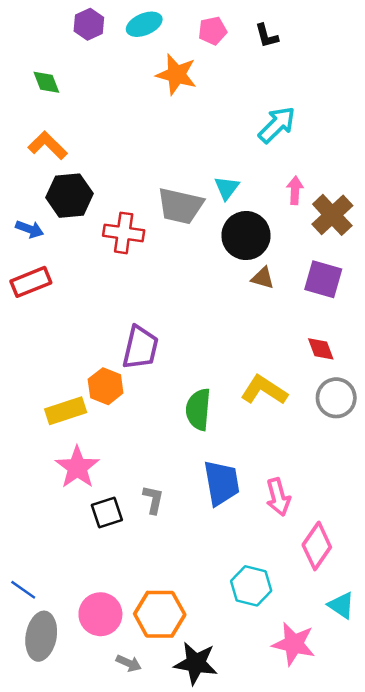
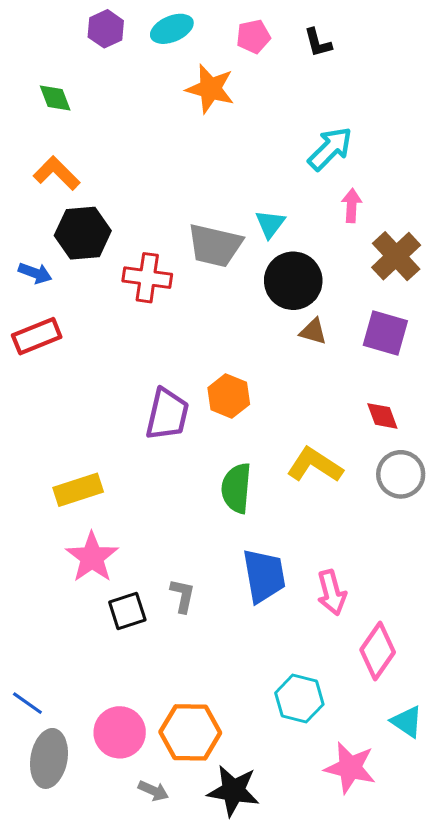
pink arrow: (295, 190) -> (352, 205), moved
orange hexagon: (106, 386) -> (229, 396), moved

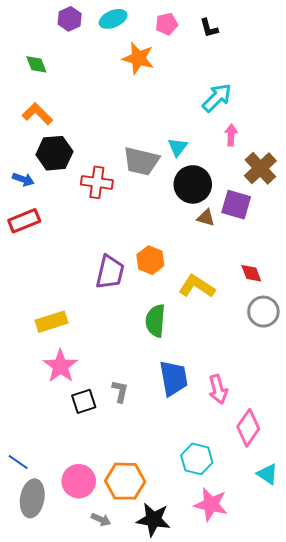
purple square: (385, 333) -> (236, 205), moved
yellow L-shape: (315, 465) -> (197, 286), moved
pink star: (350, 768) -> (211, 504), moved

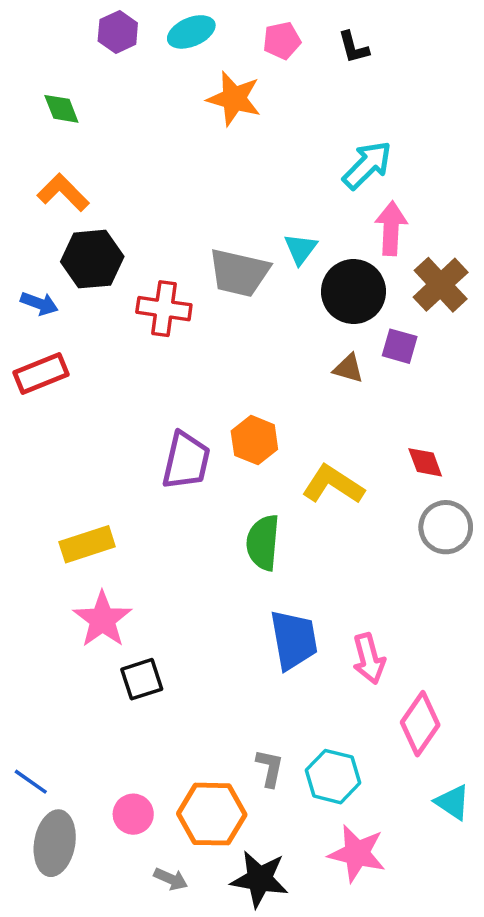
pink arrow: (231, 135) -> (391, 228), size x1.4
black circle: (193, 184) -> (354, 292), moved
purple square: (236, 205) -> (400, 346), size x0.7
gray L-shape: (120, 391) -> (270, 768), moved
pink circle: (79, 481) -> (133, 814), size x0.7

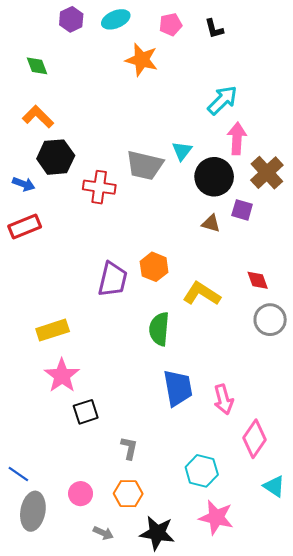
gray L-shape: (270, 768) -> (129, 448), moved
orange hexagon: (212, 814) -> (128, 494), size x0.7

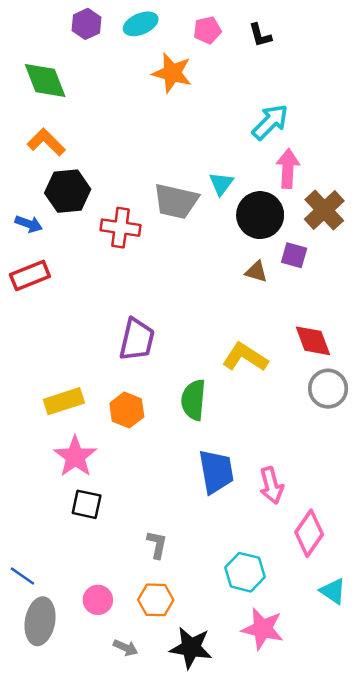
green diamond: (37, 66) -> (45, 80), size x1.6
orange hexagon: (154, 267) -> (127, 410), moved
red diamond: (258, 280) -> (313, 341), size x1.4
black square: (86, 412) -> (87, 504), moved, turned 30

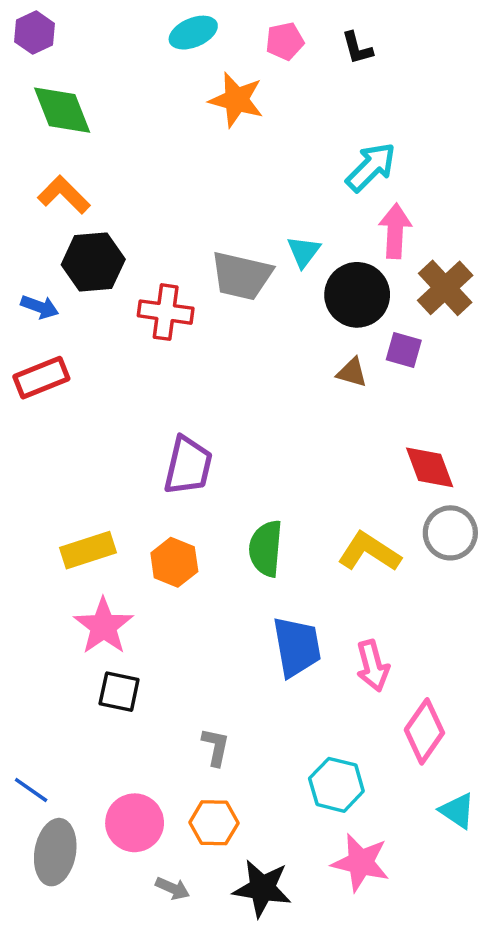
purple hexagon: (87, 24) -> (35, 33), moved
yellow L-shape: (245, 357) -> (369, 552), moved
pink circle: (98, 600) -> (135, 823), size x1.4

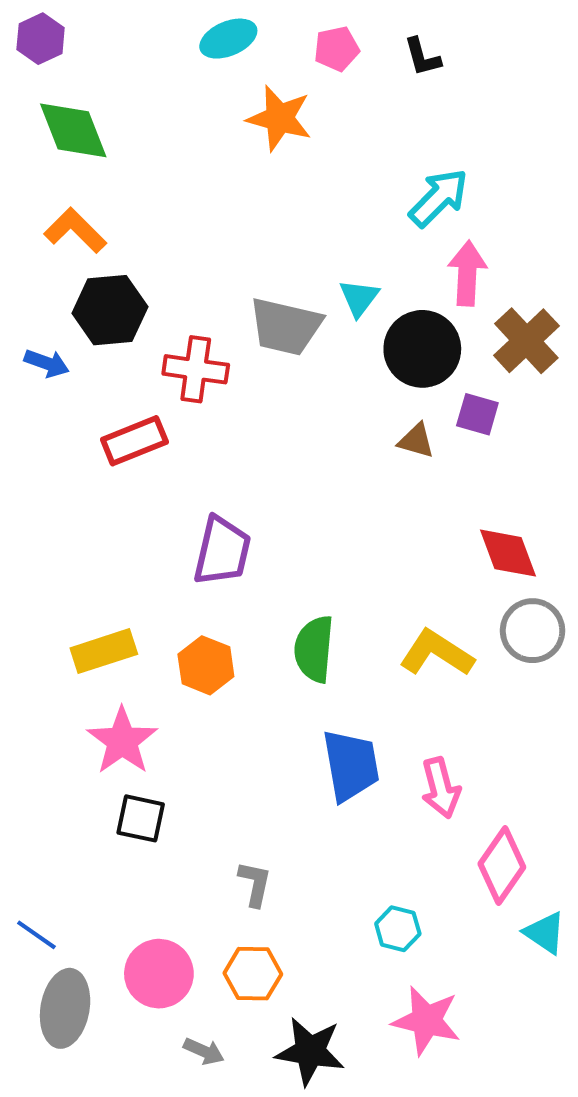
red rectangle: (41, 378) -> (134, 441), moved
cyan hexagon: (336, 785) -> (398, 929), size x0.7
cyan triangle: (457, 811) -> (545, 933), moved

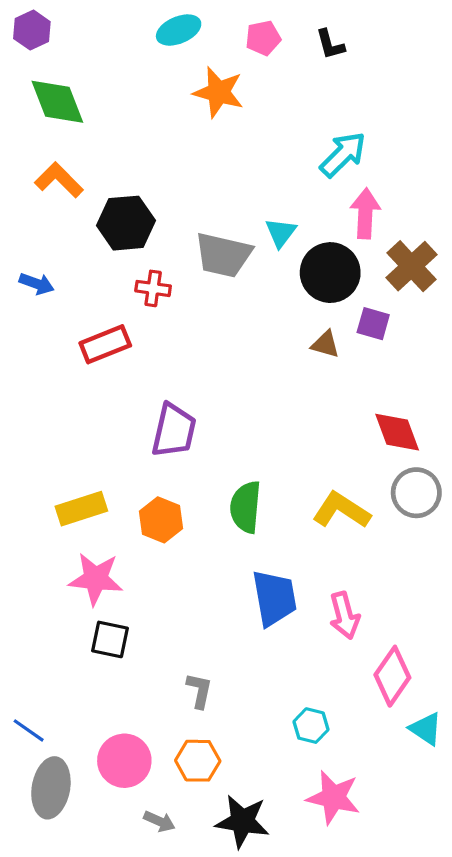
black hexagon: (110, 310) -> (126, 223), moved
red cross: (196, 369) -> (153, 288), size x0.7
pink star: (122, 741) -> (96, 579), turned -30

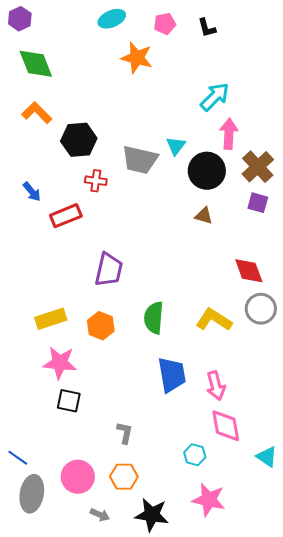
blue arrow: (37, 284) -> (32, 192), moved, turned 30
purple square: (373, 324) -> (258, 203), moved
pink diamond: (392, 676) -> (226, 426), moved, turned -45

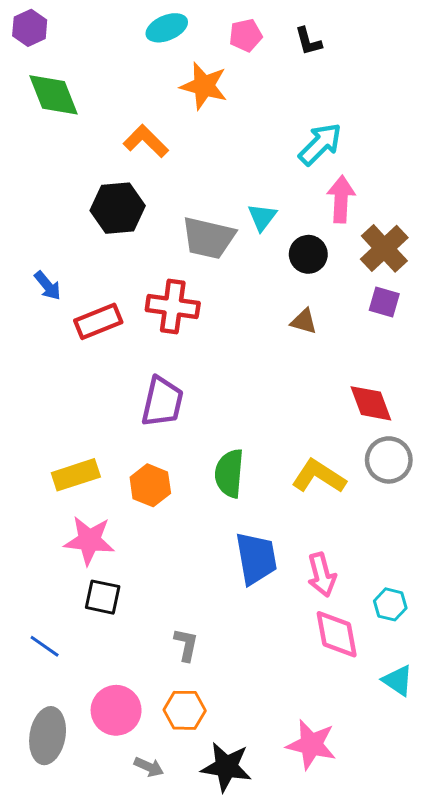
orange L-shape: (37, 113) -> (146, 141), moved
black circle: (207, 171) -> (308, 254), size x0.7
red cross: (96, 181) -> (173, 306), moved, size x1.6
cyan hexagon: (195, 455) -> (390, 604), moved
blue line: (18, 458) -> (45, 646), moved

